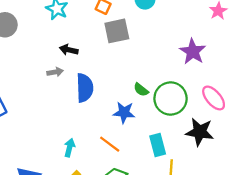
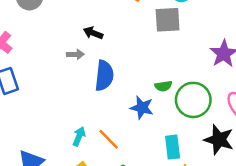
gray square: (117, 31) -> (168, 20), moved
green semicircle: (141, 90) -> (163, 86), turned -56
orange line: (110, 144) -> (109, 139), moved

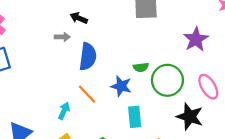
orange line: (109, 139) -> (87, 94), moved
cyan rectangle: (173, 147) -> (135, 117), moved

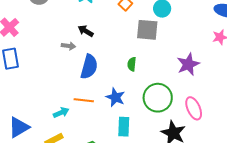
green semicircle: (141, 67) -> (132, 64), moved, turned 96
orange line: (87, 94) -> (84, 100), turned -48
cyan arrow: (64, 111) -> (61, 113), turned 35

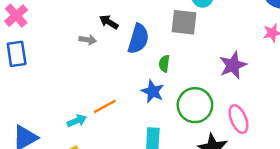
blue semicircle: (89, 67) -> (138, 39), moved
blue star: (115, 97) -> (153, 91), moved
orange line: (84, 100) -> (105, 106), turned -36

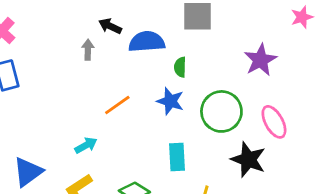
blue semicircle: (138, 39) -> (147, 42), turned -104
gray arrow: (88, 40) -> (88, 50), turned -91
orange line: (105, 106) -> (117, 105), moved

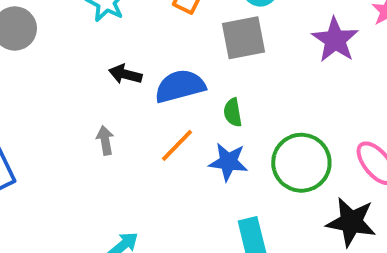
gray arrow: (88, 50) -> (105, 140), moved
purple star: (260, 60) -> (335, 40), moved
orange line: (117, 105) -> (177, 145), moved

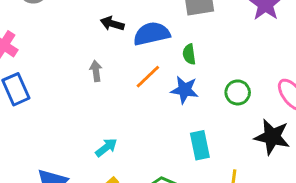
green circle: (301, 163) -> (238, 92), size x0.6

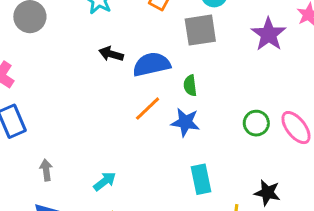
gray arrow: (96, 71) -> (46, 170), moved
green circle: (238, 92) -> (256, 123), moved
black star: (272, 137) -> (267, 193), moved, size x0.7

